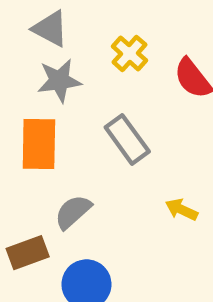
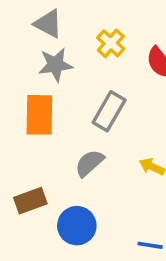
gray rectangle: (127, 139) -> (109, 111), turned 66
gray semicircle: (73, 212) -> (89, 163), moved

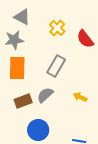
gray star: (55, 65) -> (14, 40), moved
brown rectangle: (30, 201) -> (23, 101), moved

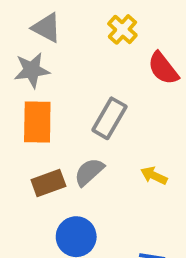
yellow cross: (57, 28) -> (122, 29), moved

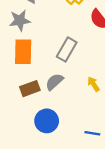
yellow arrow: (154, 176) -> (94, 84), turned 32

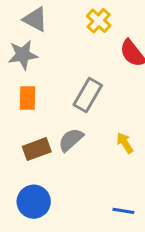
orange rectangle: (23, 52) -> (28, 98), size x0.7
blue circle: (47, 121) -> (34, 202), moved

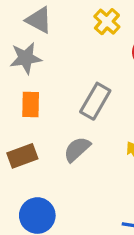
brown rectangle: (37, 149) -> (22, 156), moved

